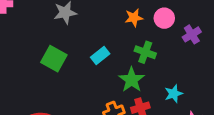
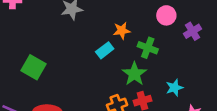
orange star: (134, 18) -> (122, 31), moved
green square: (54, 59) -> (33, 67), moved

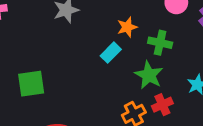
green square: (33, 67) -> (31, 84), turned -30

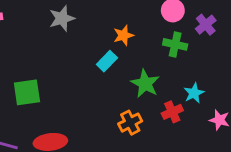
green cross: (160, 43) -> (175, 44), moved
red cross: (162, 105) -> (172, 112), moved

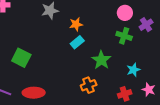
orange star: (123, 35) -> (76, 24), moved
green square: (27, 92) -> (21, 58), turned 30
red cross: (172, 112) -> (125, 94), moved

